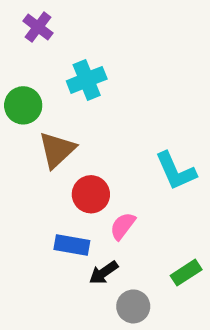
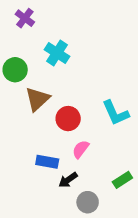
cyan cross: (87, 80) -> (57, 53), turned -35
red circle: (91, 194) -> (68, 119), moved

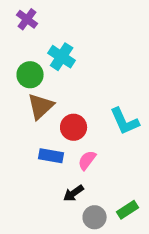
green circle: (15, 70) -> (30, 75), moved
blue rectangle: (47, 162) -> (51, 156), moved
green rectangle: (122, 180) -> (128, 210), moved

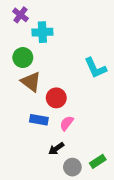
cyan cross: (62, 57) -> (42, 32), moved, turned -36
brown triangle: (41, 106) -> (31, 82), turned -40
cyan L-shape: (125, 121) -> (95, 68), moved

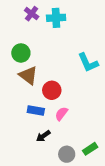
purple cross: (20, 15) -> (32, 14), moved
cyan cross: (42, 32) -> (56, 18), moved
black arrow: (56, 149) -> (43, 136), moved

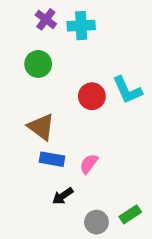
green circle: (21, 53) -> (38, 64), moved
brown triangle: (28, 75) -> (41, 127), moved
red circle: (52, 90) -> (92, 96), moved

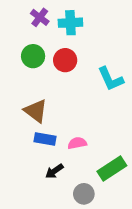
red circle: (92, 96) -> (65, 60), moved
pink semicircle: (89, 164) -> (77, 143), turned 42
green rectangle: (130, 214) -> (112, 168), moved, size x1.5

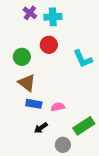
green circle: (33, 56) -> (22, 57), moved

